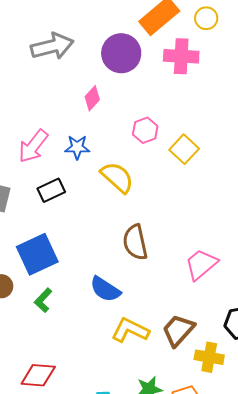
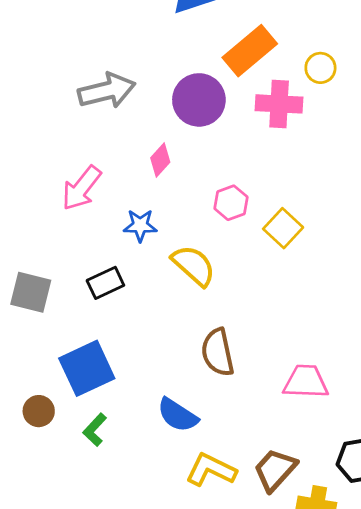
yellow circle: (206, 18) -> (320, 68), moved
pink arrow: (33, 146) -> (81, 188), moved
pink trapezoid: (201, 264) -> (306, 382), turned 42

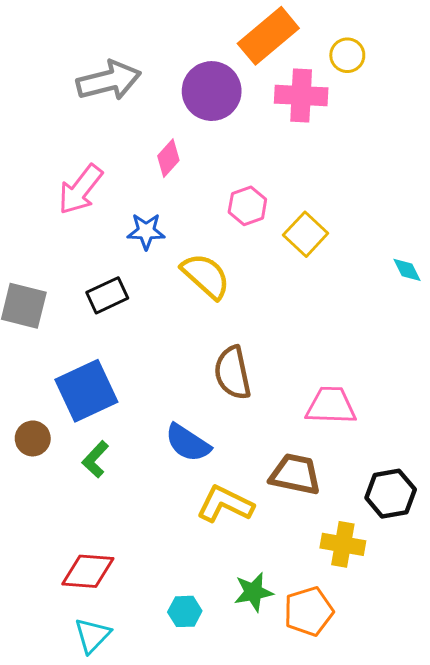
brown trapezoid: (275, 470) -> (295, 474), moved, turned 60

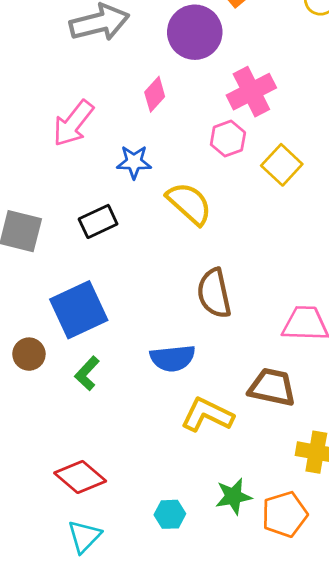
pink cross: (301, 96) -> (251, 92), moved, turned -30
blue semicircle: (188, 443) -> (173, 358), turned -39
red diamond: (88, 571) -> (80, 477), turned 36

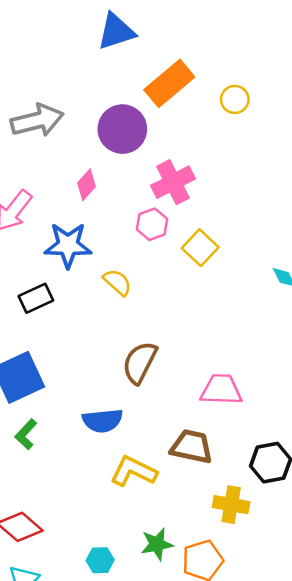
blue star: (134, 162) -> (68, 245), size x1.5
yellow semicircle: (189, 203) -> (117, 282), size x0.7
brown semicircle: (214, 293) -> (140, 363), turned 39

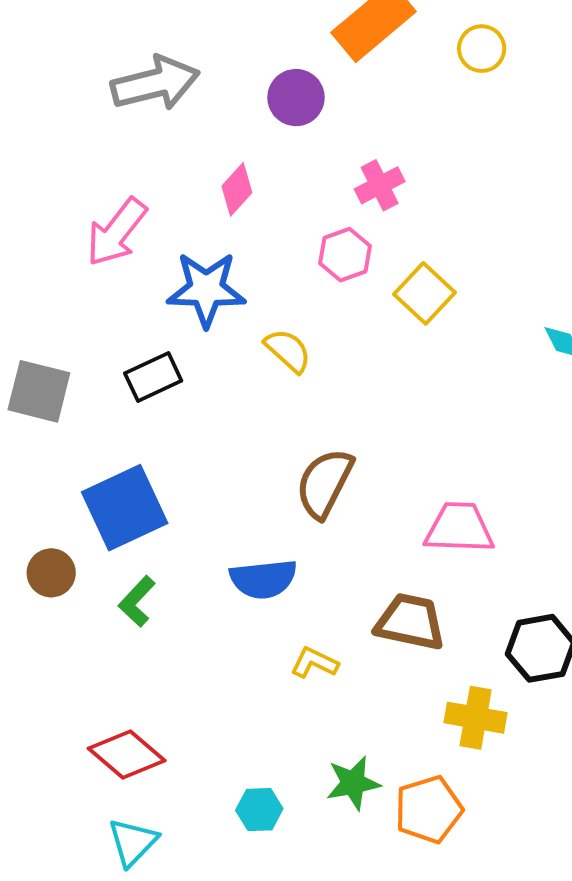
purple circle: (122, 129) -> (296, 98), size x0.7
pink cross: (173, 182) -> (380, 185), size x0.7
yellow L-shape: (133, 471) -> (314, 663), size x0.6

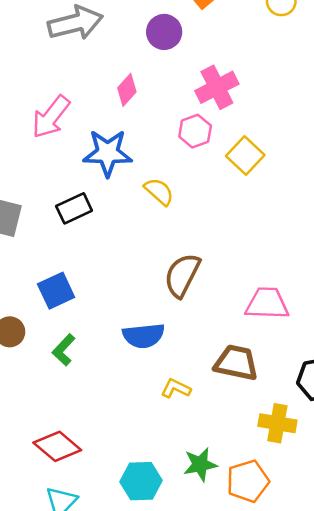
pink cross: (380, 185) -> (217, 87), size x1.4
blue square: (125, 508) -> (56, 291), size x0.7
cyan hexagon: (259, 810) -> (141, 481), size x1.4

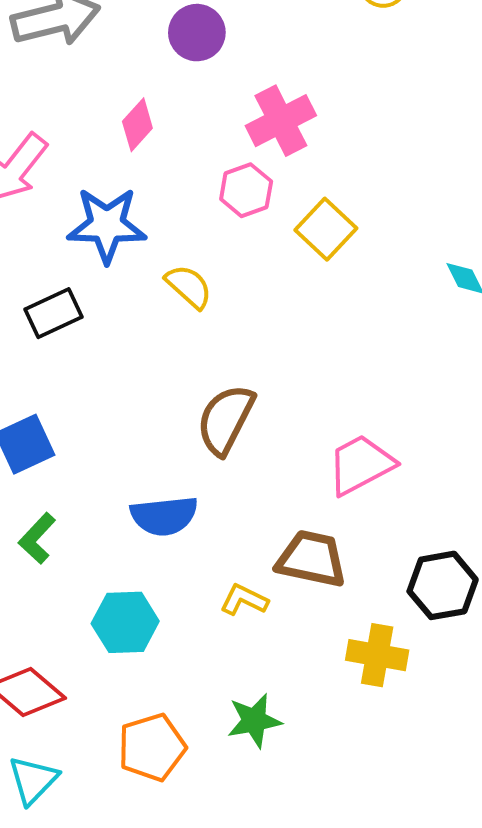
pink trapezoid: (267, 304) -> (361, 465), turned -30
yellow L-shape: (176, 388) -> (244, 600), moved
cyan hexagon: (141, 481) -> (125, 622), moved
orange pentagon: (248, 481) -> (152, 747), moved

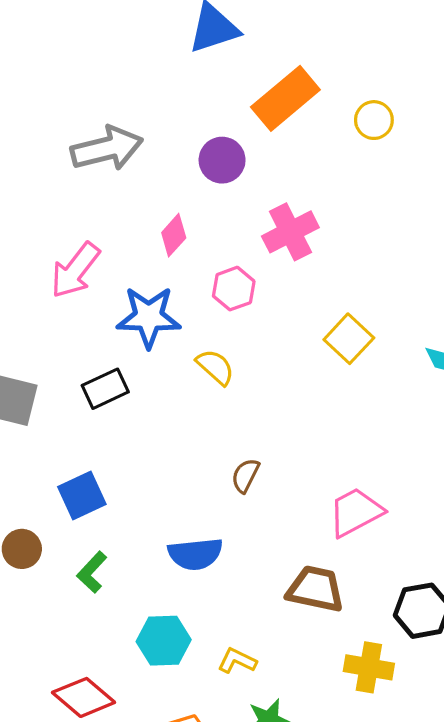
pink hexagon: (246, 190) -> (234, 289), moved
yellow square: (326, 229) -> (349, 339), moved
brown semicircle: (226, 420) -> (245, 475), size x0.6
yellow L-shape: (244, 600) -> (237, 661), moved

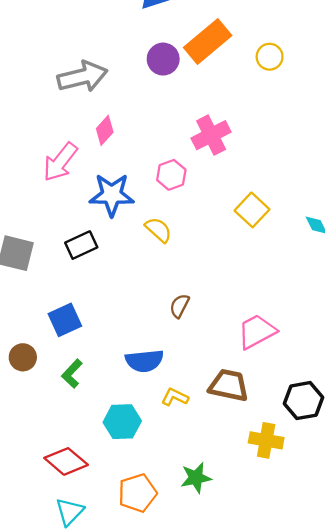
purple circle: (222, 160) -> (163, 59), moved
pink diamond: (174, 235) -> (105, 130), moved
yellow L-shape: (237, 661) -> (175, 397), moved

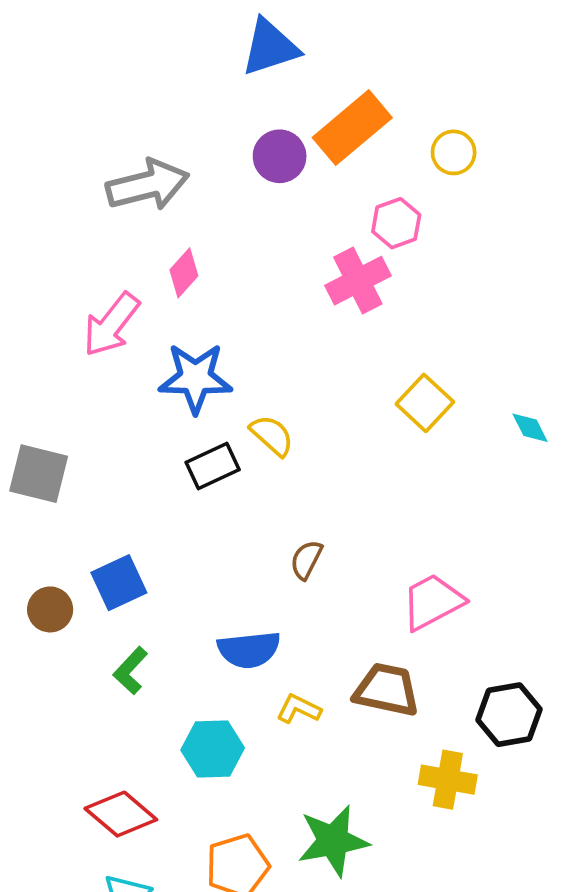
pink hexagon: (171, 175) -> (396, 223), moved
black rectangle: (81, 245) -> (213, 466), moved
brown circle: (23, 357) -> (50, 609), moved
green star: (196, 478) -> (333, 841), size x1.4

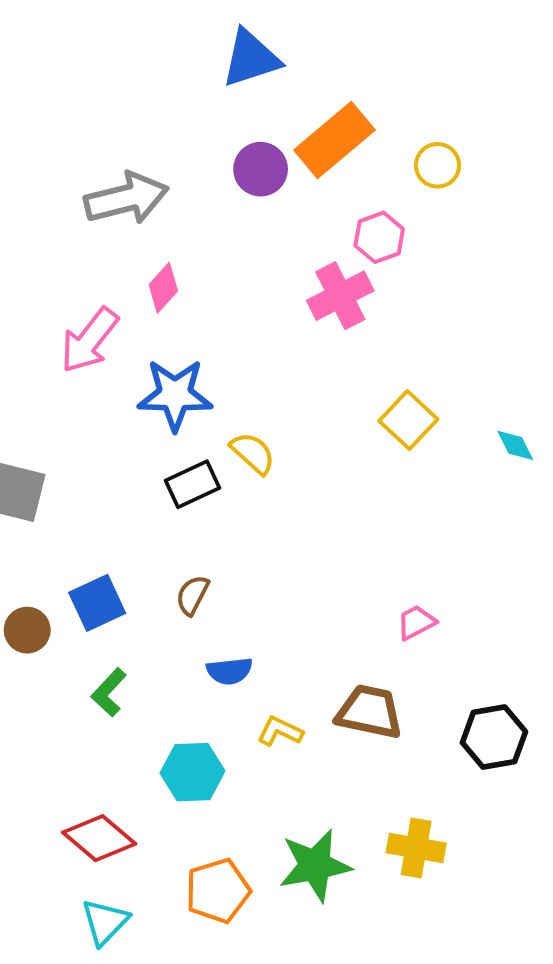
brown semicircle: (306, 560) -> (192, 595), moved
pink trapezoid: (433, 602) -> (416, 622), size x0.6
blue semicircle: (249, 650) -> (229, 671), size x0.7
yellow cross: (448, 780) -> (416, 848), moved

